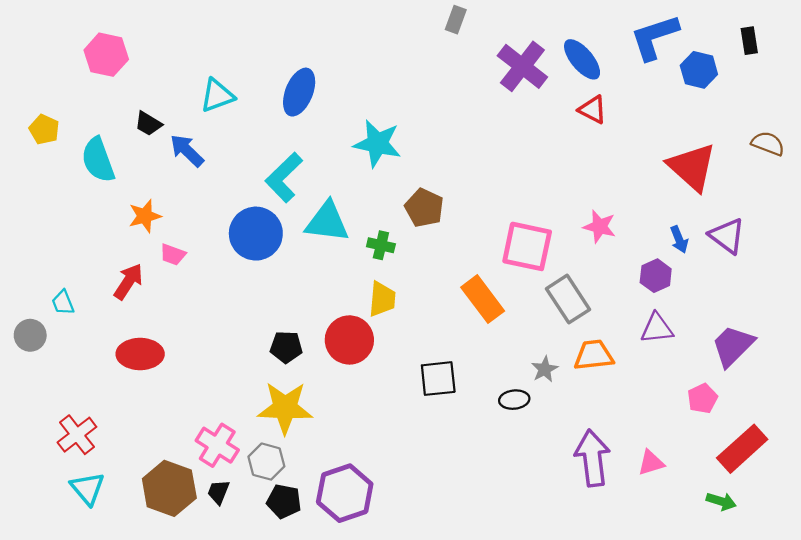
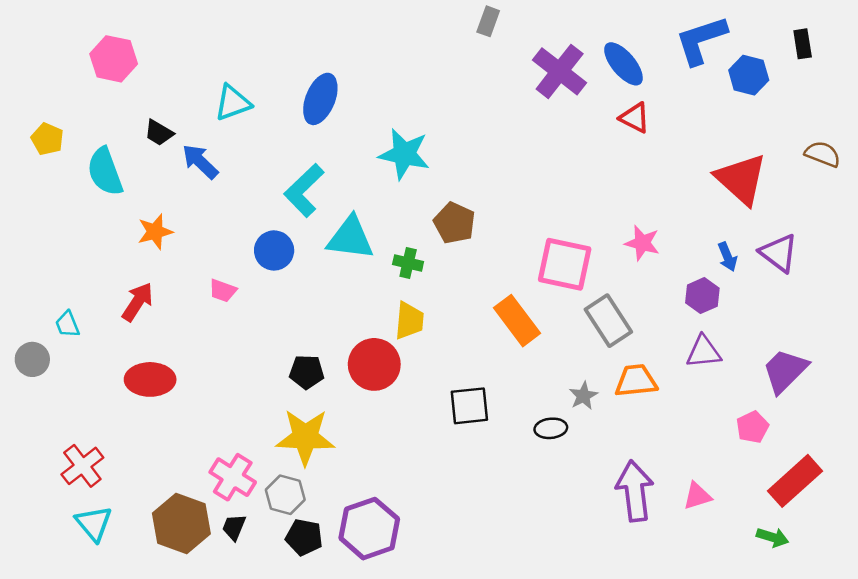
blue circle: (256, 234) -> (274, 250), size x0.7
pink trapezoid: (173, 255) -> (223, 291), moved

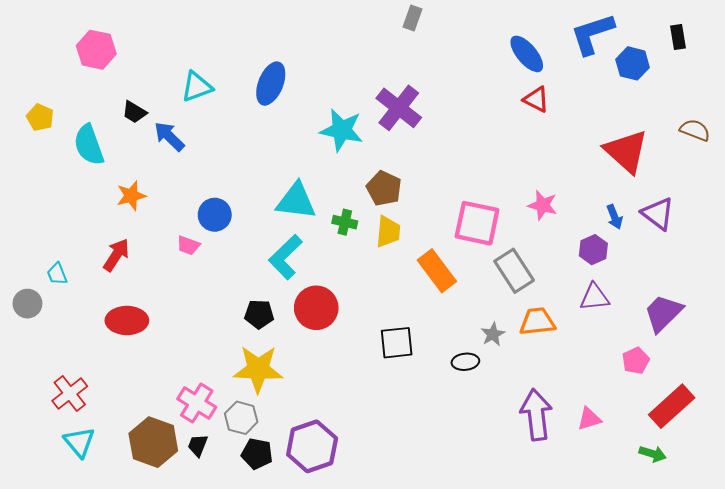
purple cross: (560, 71) -> (399, 108), moved
cyan L-shape: (304, 190) -> (286, 257), moved
blue circle: (274, 250) -> (215, 215), moved
yellow trapezoid: (409, 321) -> (388, 232), moved

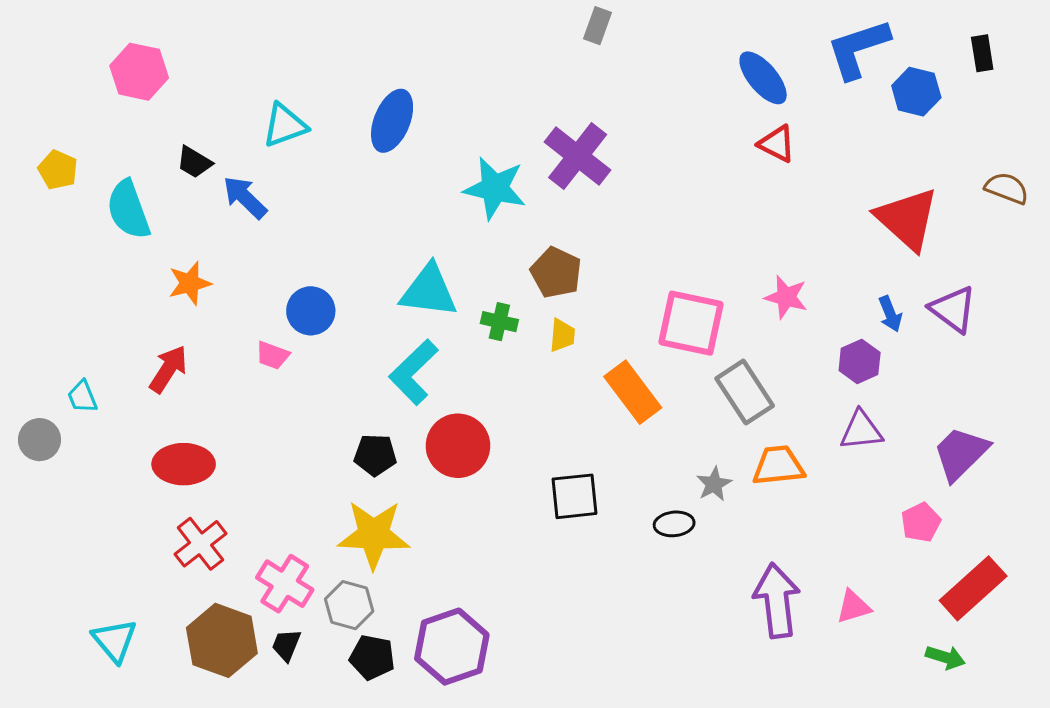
yellow trapezoid: (388, 232) -> (562, 335), size x0.7
red cross: (70, 393) -> (200, 544), moved

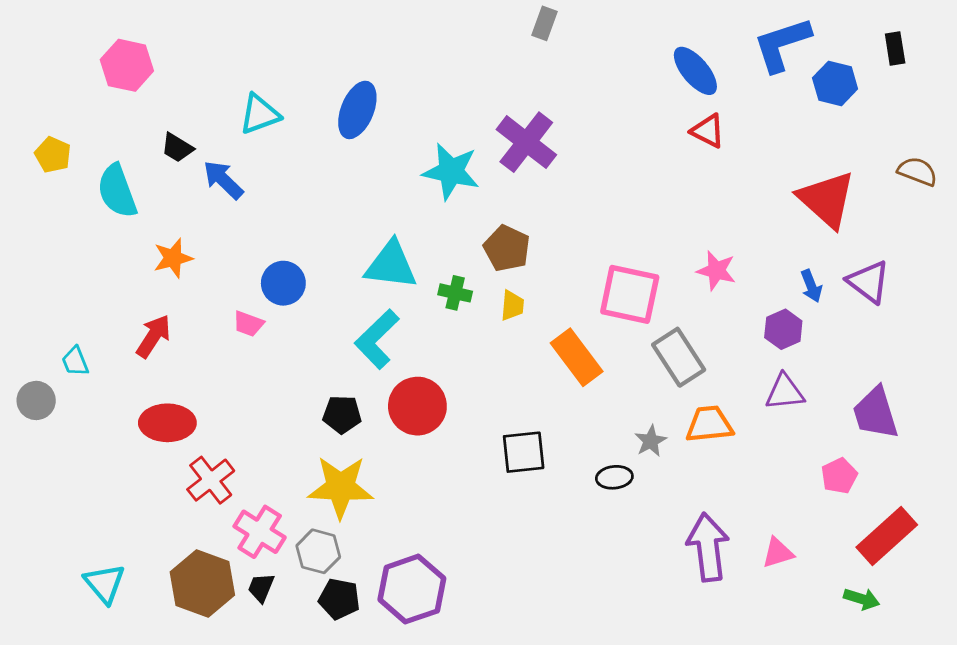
purple trapezoid: (961, 453) -> (876, 413), turned -62
red cross: (200, 544) -> (211, 480), moved

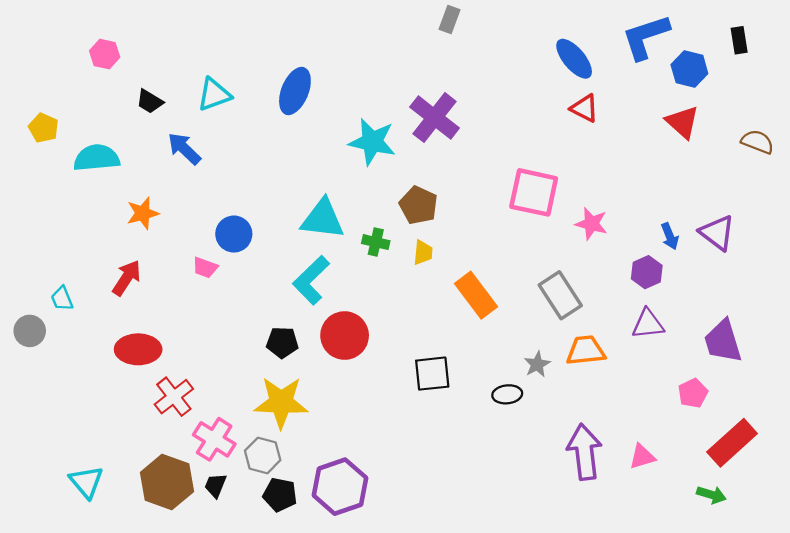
pink hexagon: (127, 65) -> (105, 54), size x0.7
black trapezoid: (177, 148) -> (150, 101), moved
cyan semicircle: (117, 191) -> (97, 158), turned 105
red triangle: (827, 199) -> (683, 122), moved, size x0.7
pink square: (630, 294) -> (534, 192), moved

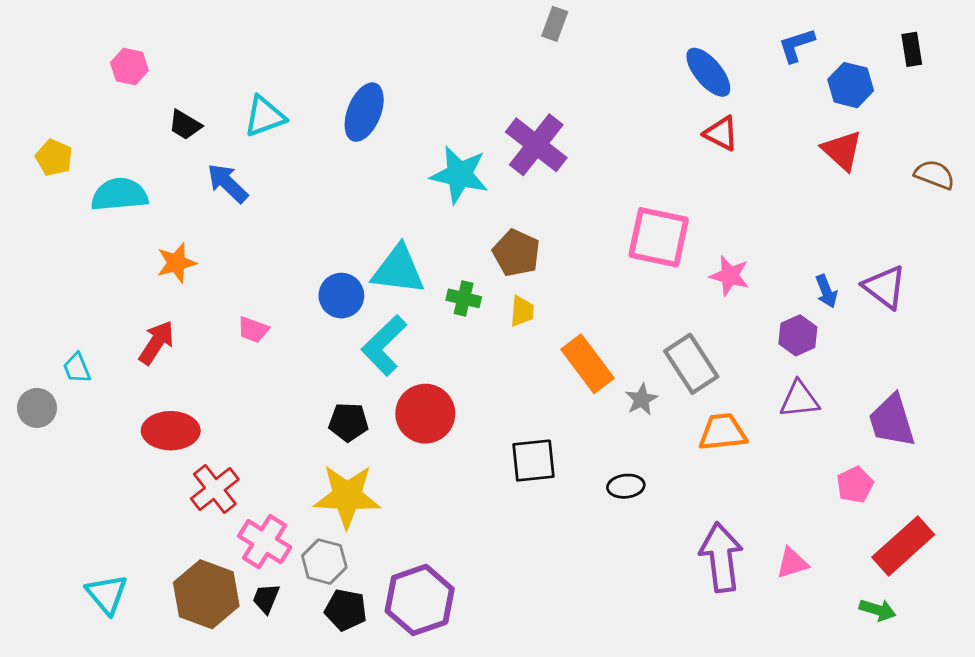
blue L-shape: (646, 37) -> (797, 45), size x0.6
blue circle: (234, 234) -> (341, 296), moved
gray star: (537, 364) -> (642, 399), moved

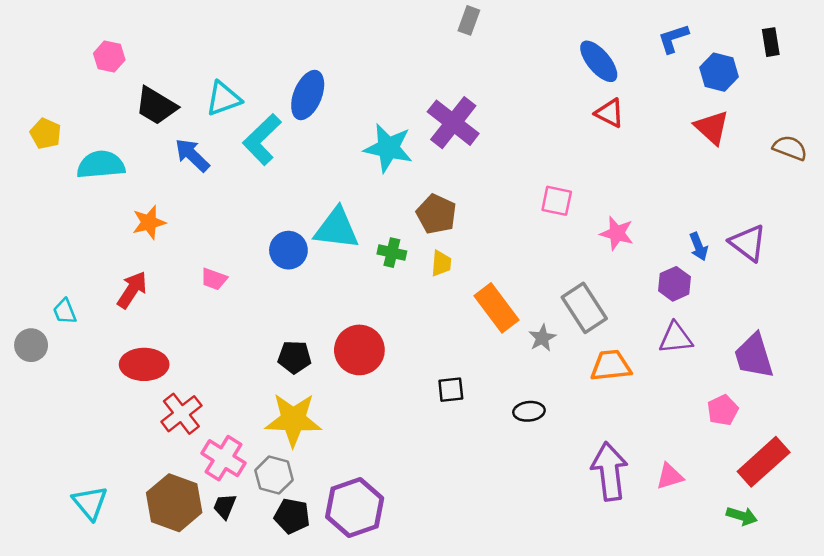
black trapezoid: (185, 125) -> (156, 106), size x1.5
pink square: (659, 237) -> (557, 201), size x0.6
cyan L-shape: (384, 345) -> (262, 139), moved
black square: (533, 461) -> (451, 390), size x0.7

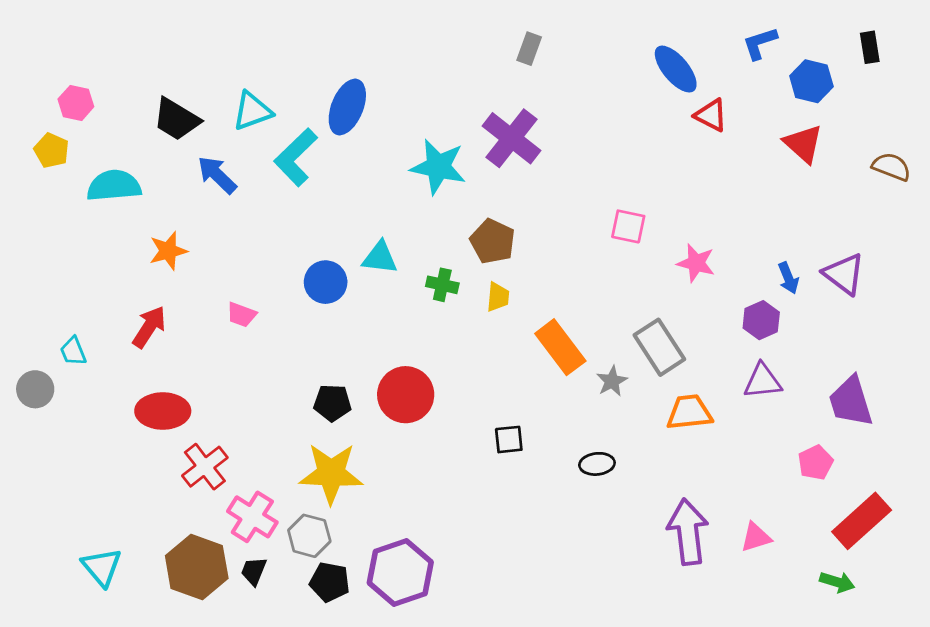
gray rectangle: (469, 20) -> (529, 49), moved
pink hexagon: (109, 57) -> (76, 103), moved
red triangle: (610, 113) -> (711, 115), moved
cyan triangle: (337, 228) -> (380, 258), size x0.7

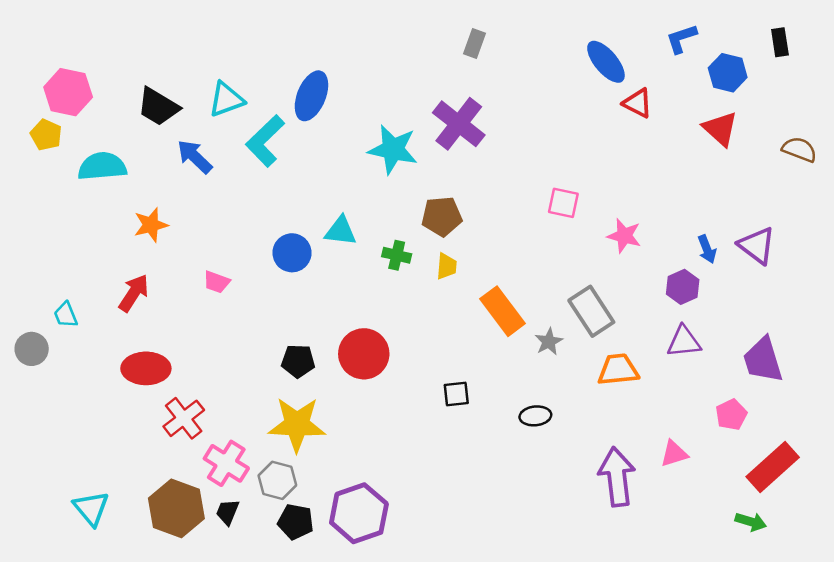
pink hexagon: (76, 103) -> (68, 92), size x1.5
brown pentagon: (493, 241) -> (442, 216), turned -30
pink triangle: (756, 537) -> (674, 454), moved

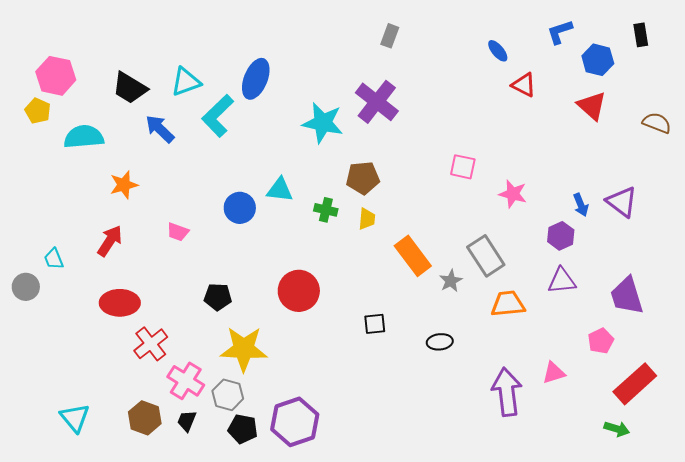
blue ellipse: (606, 62) -> (498, 51), size x0.6
black pentagon: (298, 361) -> (218, 297), moved
brown hexagon: (176, 508) -> (145, 418), size x0.7

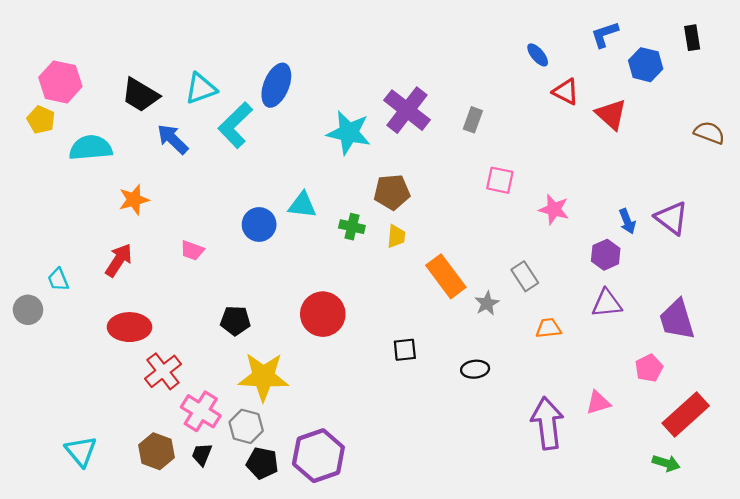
gray rectangle: (390, 36) -> (473, 120), moved
red triangle: (592, 106) -> (611, 114), moved
gray rectangle: (486, 256) -> (525, 276), size x0.7
orange trapezoid: (508, 304) -> (548, 328), size x0.7

